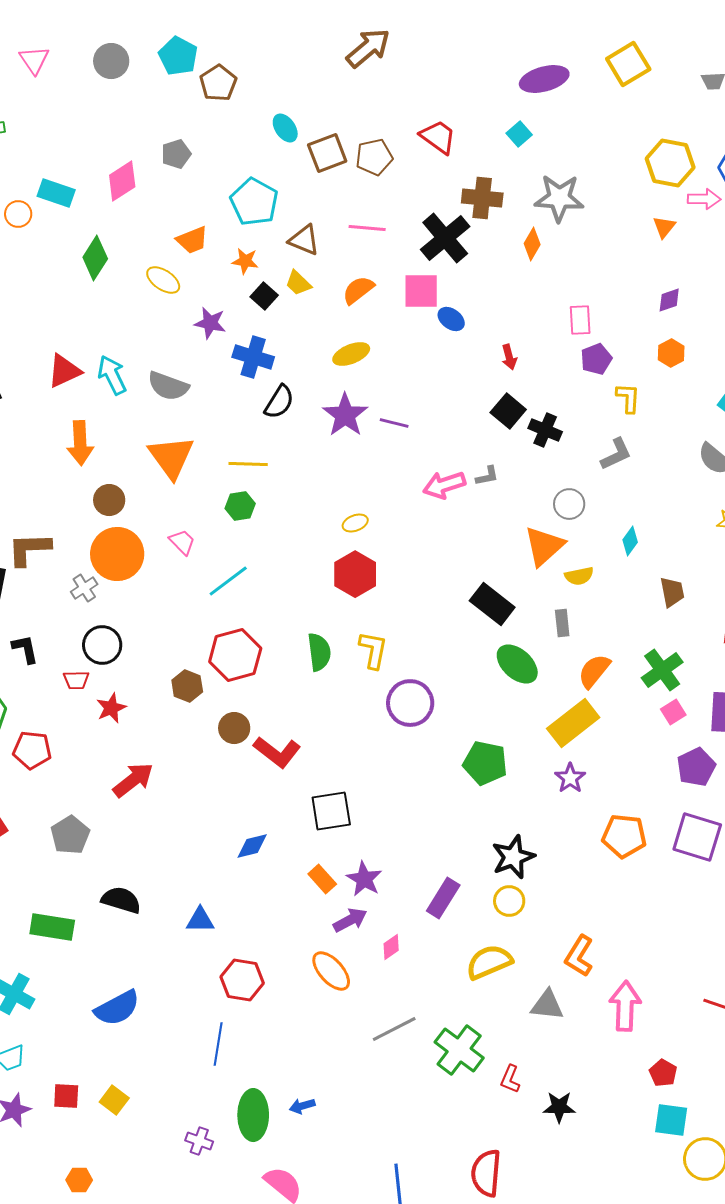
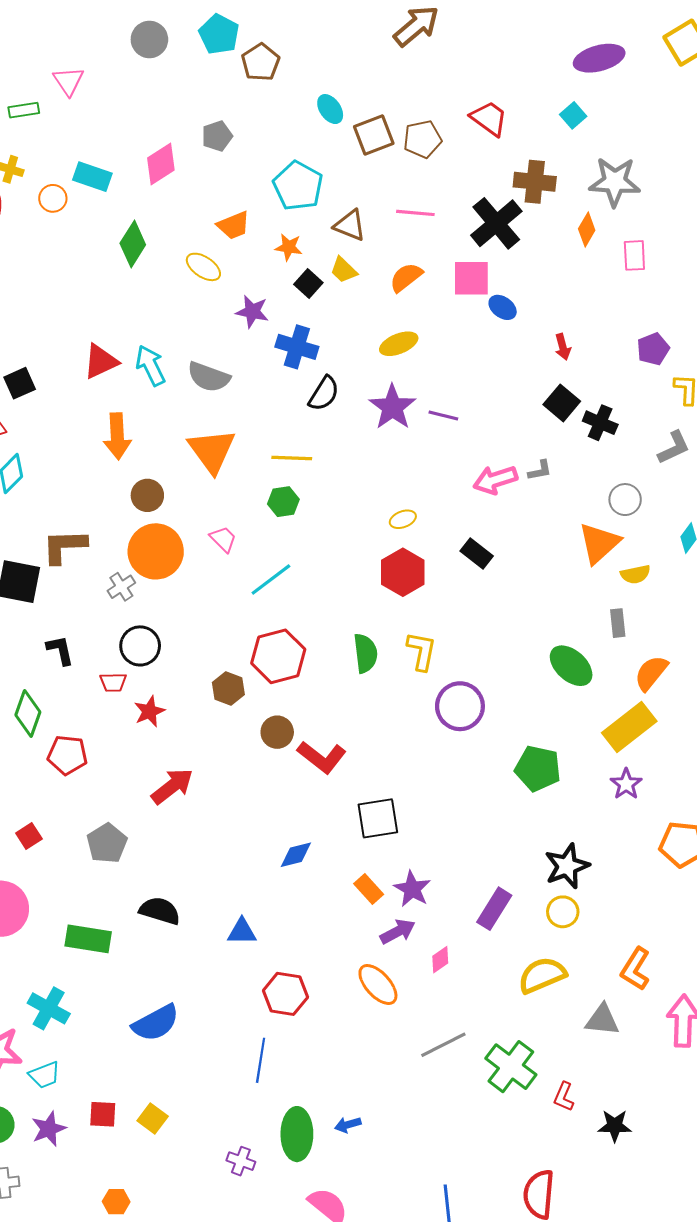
pink triangle: (34, 60) -> (68, 81), moved
pink rectangle: (580, 320) -> (634, 255), moved
black rectangle: (492, 604) -> (477, 554), moved, size x0.7

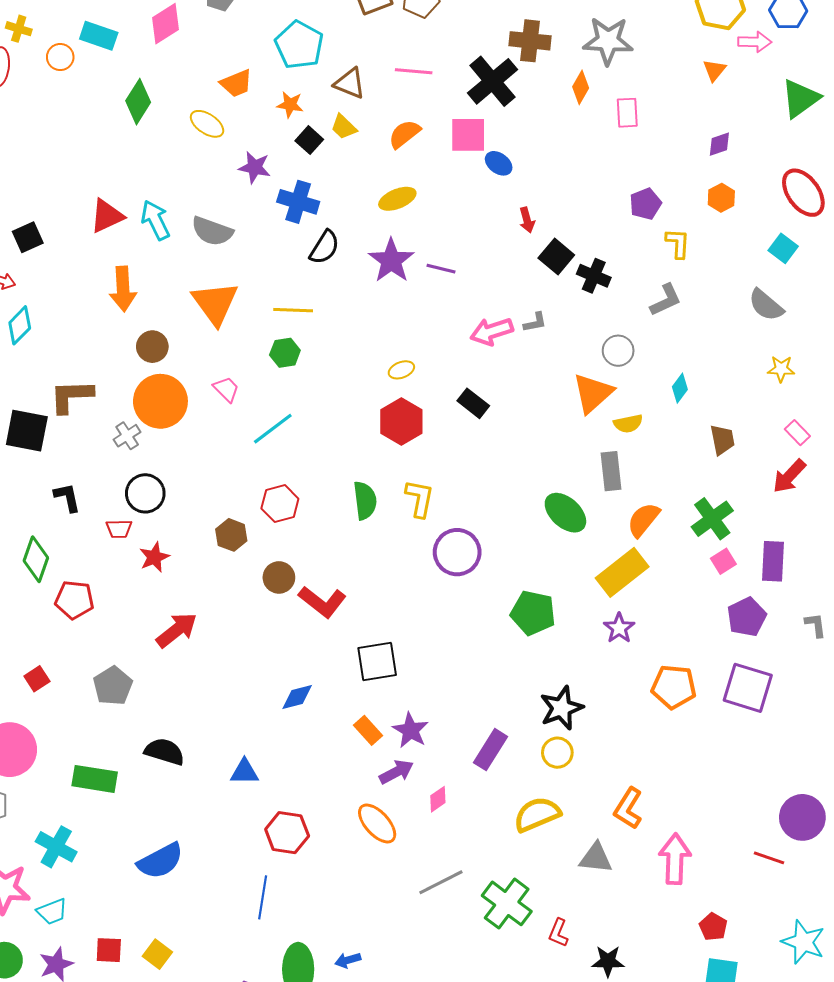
red arrow: (563, 347) -> (527, 220), moved
gray rectangle: (618, 623) -> (611, 471), size x1.4
red hexagon: (278, 656) -> (280, 504), size x0.7

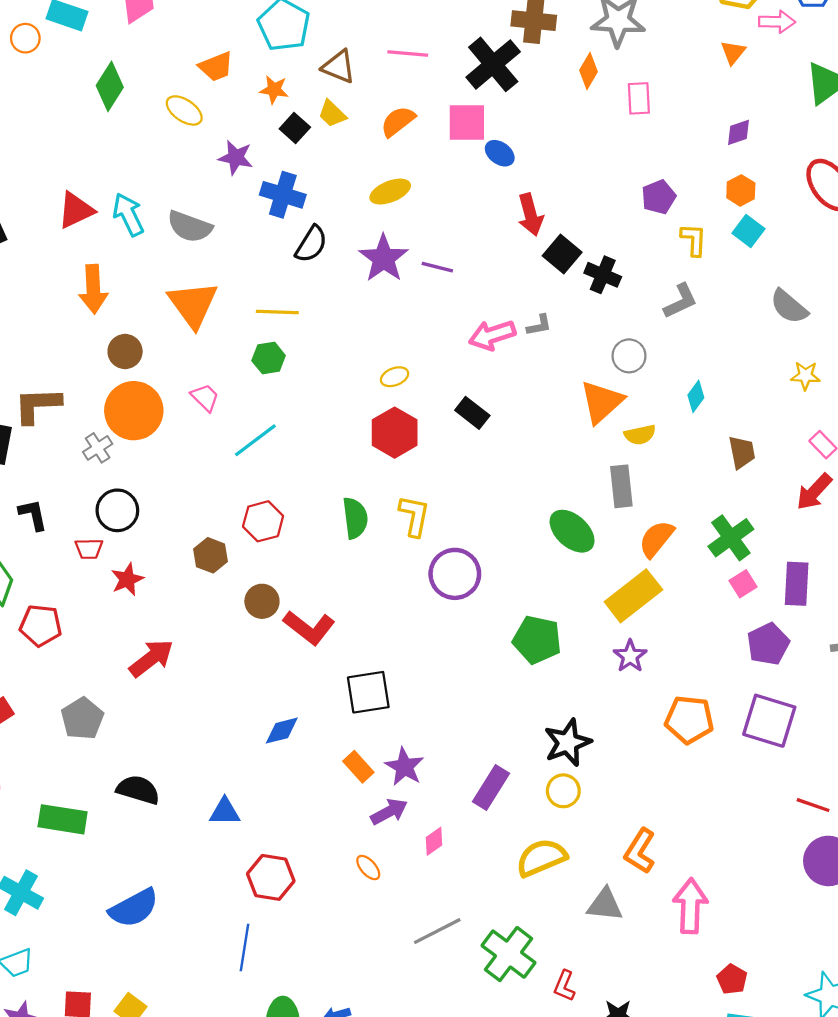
red arrow: (527, 220) -> (530, 215), size x1.5
cyan square: (783, 248) -> (748, 231), moved
orange ellipse: (377, 823) -> (368, 868), size x0.6
red line: (769, 858) -> (813, 805), moved

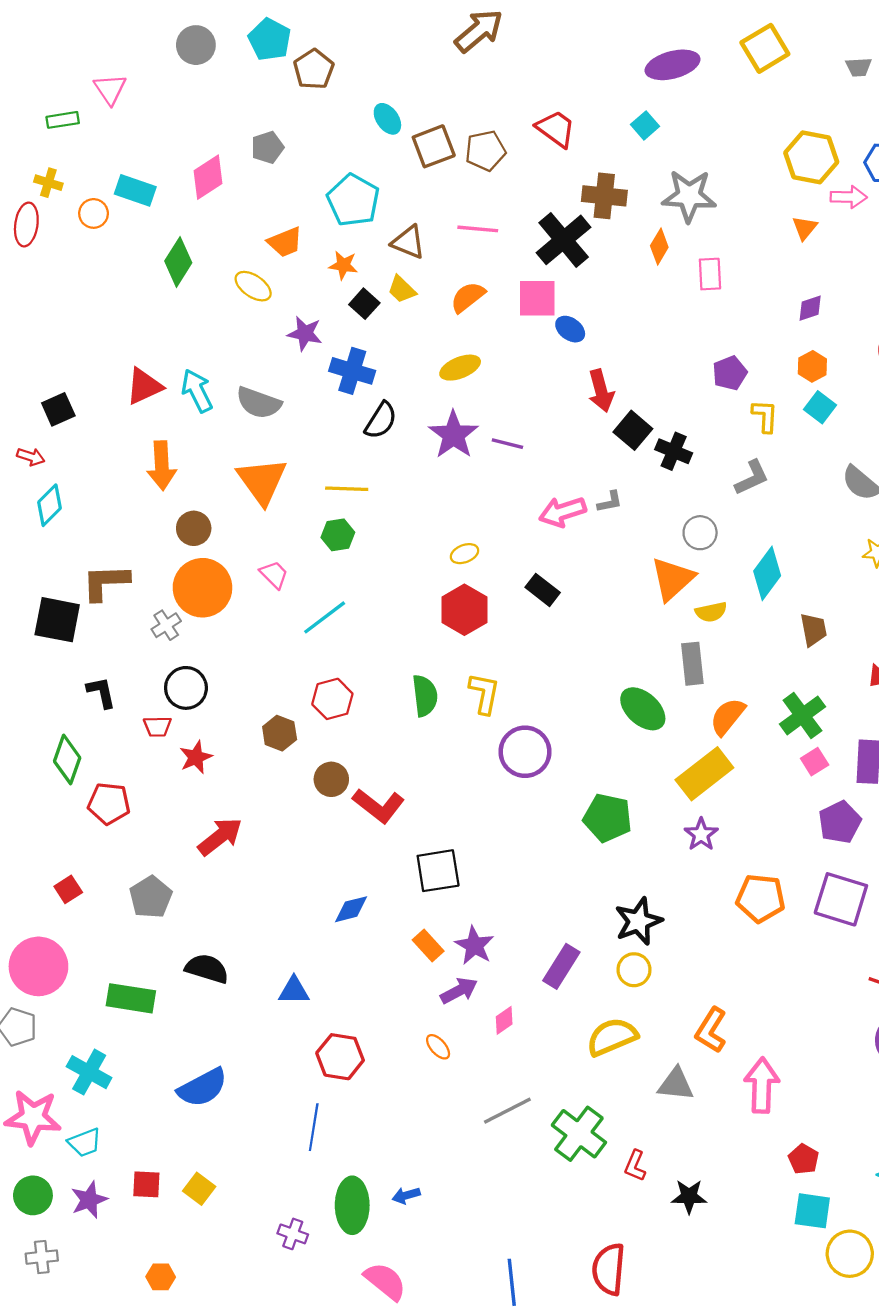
cyan diamond: (696, 396) -> (767, 573), size x1.6

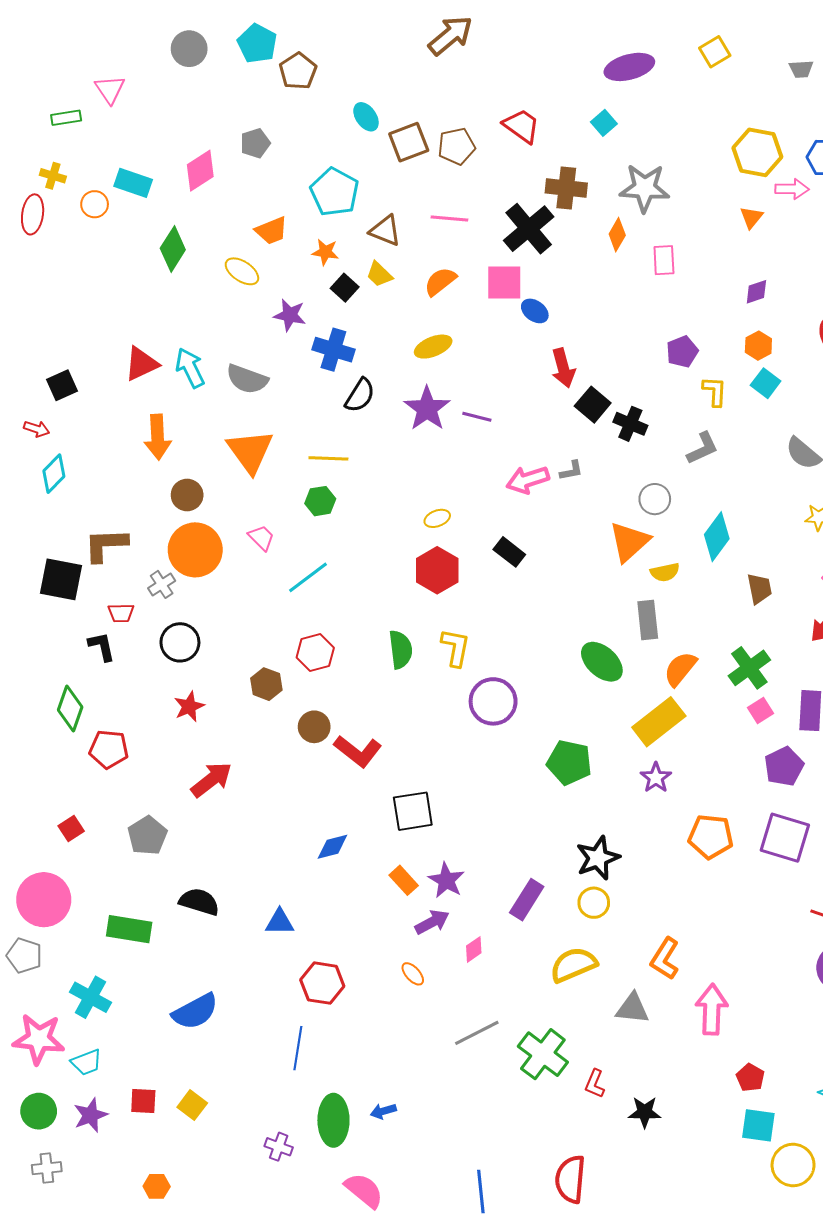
yellow square: (765, 48) -> (715, 52), size x0.7
red trapezoid: (157, 726) -> (121, 613), moved

